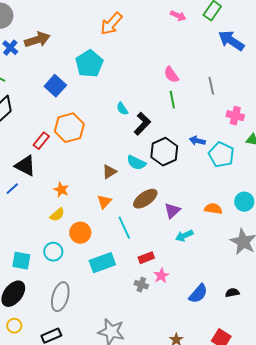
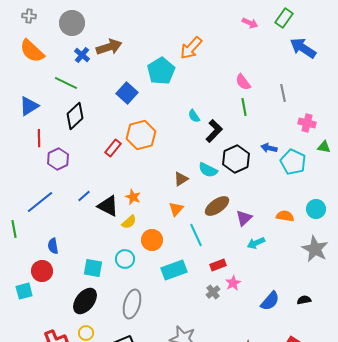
orange arrow: (111, 24) -> (191, 48), moved
black triangle: (25, 166) -> (108, 206), moved
gray cross: (141, 285) -> (213, 292), turned 32

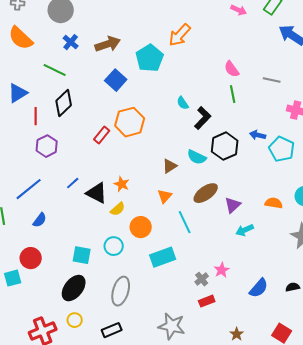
brown arrow: (109, 47) -> (108, 44), moved
gray line: (283, 93) -> (272, 80), turned -66
red line: (39, 138) -> (36, 116), moved
blue semicircle: (53, 246) -> (40, 220), moved, turned -133
red rectangle: (218, 265) -> (207, 301), moved

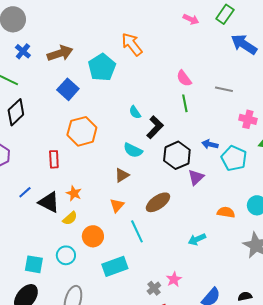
orange arrow: (180, 35) -> (132, 44), turned 100
red rectangle: (102, 135) -> (54, 159), moved, turned -42
cyan semicircle: (197, 157) -> (133, 150), moved
purple triangle: (233, 205) -> (196, 177), moved

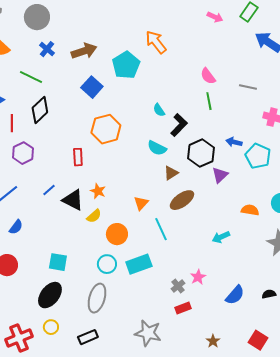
brown triangle: (122, 175) -> (171, 173), moved
cyan circle: (66, 255) -> (107, 264), moved

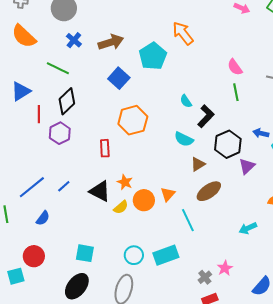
purple hexagon: (23, 153) -> (60, 133), moved
blue line: (49, 190) -> (64, 186), moved
orange circle: (117, 234) -> (144, 200), moved

